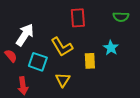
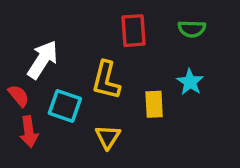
green semicircle: (121, 17) -> (192, 29), moved
yellow L-shape: (62, 47) -> (106, 80), turned 45
red arrow: (23, 86) -> (29, 132), moved

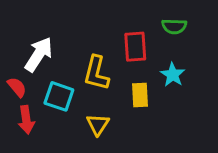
red rectangle: (133, 31) -> (135, 47), moved

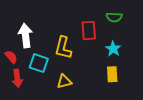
white arrow: (39, 54) -> (25, 36), turned -40
yellow rectangle: (140, 95) -> (112, 74), moved
yellow triangle: (98, 124) -> (64, 81), turned 42

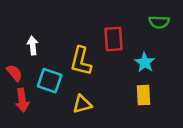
green semicircle: (114, 17) -> (159, 22), moved
white arrow: (25, 36) -> (33, 45), size x0.6

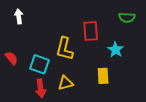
white arrow: (33, 45) -> (19, 16), moved
yellow rectangle: (144, 95) -> (103, 76), moved
red arrow: (22, 100) -> (41, 88), moved

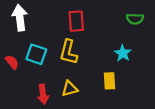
white arrow: (19, 16) -> (20, 18), size x1.6
red rectangle: (91, 31) -> (76, 21), moved
cyan square: (40, 64) -> (36, 54), moved

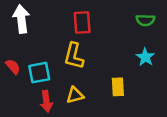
cyan star: (123, 53) -> (145, 57), moved
cyan square: (36, 54) -> (39, 73), moved, turned -30

